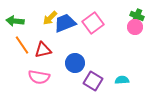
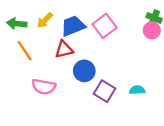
yellow arrow: (50, 18) -> (45, 20), moved
red triangle: (43, 50) -> (64, 49), moved

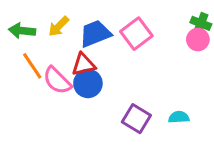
blue circle: (84, 71) -> (88, 83), moved
pink semicircle: (44, 87) -> (57, 81), moved, turned 35

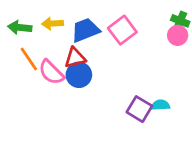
yellow arrow: (59, 26) -> (53, 23), turned 42
purple square: (136, 119) -> (139, 109), moved

